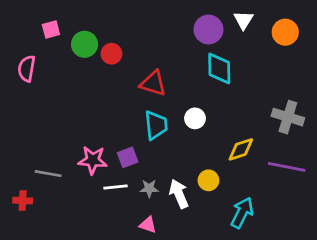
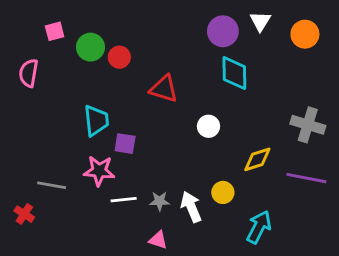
cyan trapezoid: (156, 125) -> (96, 121), moved
purple square: (128, 157) -> (125, 144), moved, turned 30
red cross: (23, 201) -> (24, 214), turned 30

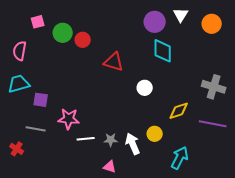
cyan trapezoid: (96, 121) -> (19, 84), moved, turned -100
purple square: (125, 144) -> (41, 100), moved

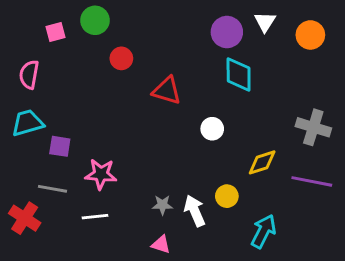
green circle: (63, 33) -> (95, 20), moved
white line: (86, 139) -> (95, 217), moved
red cross: (17, 149) -> (25, 218), size x1.5

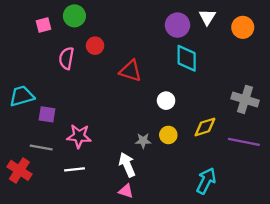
pink semicircle: (29, 75) -> (66, 58), moved
yellow circle: (227, 196) -> (168, 135), moved
gray star: (162, 205) -> (143, 141), moved
white arrow: (195, 211) -> (127, 165), moved

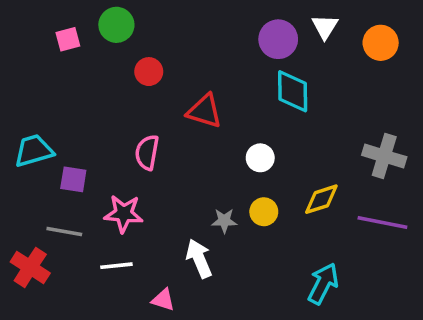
pink semicircle: (66, 58) -> (147, 152), moved
pink triangle: (126, 191) -> (163, 300), moved

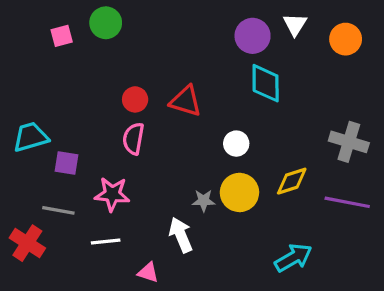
red circle: (149, 72) -> (135, 99), moved
yellow circle: (264, 212) -> (239, 192), size x1.5
cyan arrow: (323, 284) -> (293, 258), turned 33

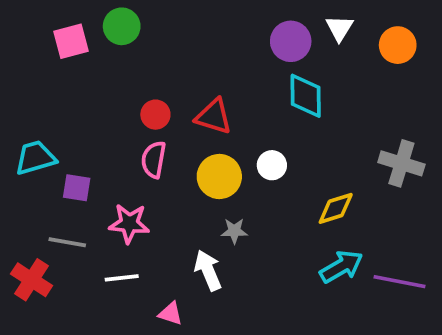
pink square: (62, 36) -> (71, 41), size x1.4
yellow circle: (239, 192) -> (219, 176), moved
purple line: (347, 202) -> (400, 282), moved
cyan arrow: (293, 258) -> (341, 267), moved

